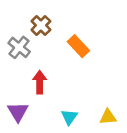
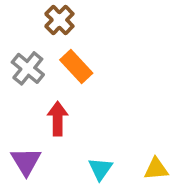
brown cross: (41, 25) -> (59, 20), moved
orange rectangle: (78, 46) -> (76, 67), moved

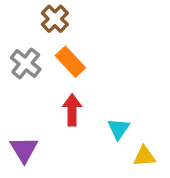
red arrow: (58, 119) -> (72, 110), moved
cyan triangle: (100, 169) -> (119, 129), moved

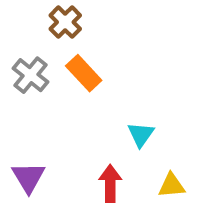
red arrow: (72, 110) -> (110, 183), moved
cyan triangle: (119, 129) -> (141, 134), moved

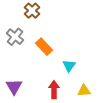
orange rectangle: (84, 73) -> (44, 47), moved

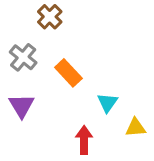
purple triangle: (14, 87) -> (22, 106), moved
yellow triangle: (84, 91) -> (136, 128), moved

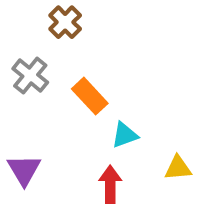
cyan triangle: (107, 103) -> (125, 135), moved, turned 35
purple triangle: (22, 106) -> (24, 170), moved

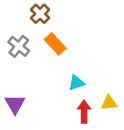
orange rectangle: (90, 96) -> (55, 44), moved
red arrow: (110, 184) -> (84, 112), moved

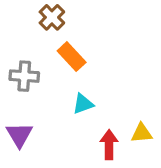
gray cross: (19, 46) -> (24, 76), moved, turned -35
cyan triangle: (76, 83) -> (83, 104), moved

